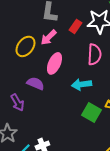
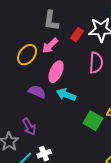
cyan arrow: (81, 84) -> (66, 95), moved, turned 30
purple arrow: (17, 102) -> (29, 127), moved

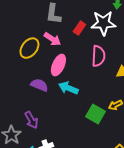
pink arrow: (50, 46) -> (52, 39), turned -102

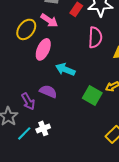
pink ellipse: (58, 65) -> (43, 49), moved
purple semicircle: (39, 85) -> (48, 91), moved

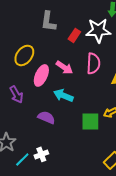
pink arrow: (49, 20) -> (64, 67), moved
green square: (92, 95) -> (90, 121), turned -30
purple arrow: (28, 101) -> (16, 94), moved

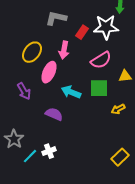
gray L-shape: (48, 21) -> (56, 18), turned 95
pink semicircle: (93, 63) -> (101, 60), turned 55
pink arrow: (64, 67) -> (64, 50), moved, turned 66
green square: (90, 121) -> (99, 88), moved

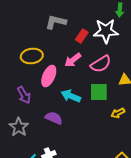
pink arrow: (64, 50) -> (73, 60), moved, turned 42
yellow ellipse: (32, 52) -> (32, 56), turned 45
gray star: (14, 139) -> (19, 127), moved

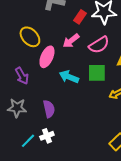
yellow ellipse: (32, 56) -> (30, 37), turned 55
purple semicircle: (54, 118) -> (49, 109), moved, turned 54
gray star: (19, 127) -> (17, 108), turned -30

